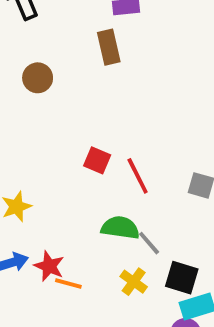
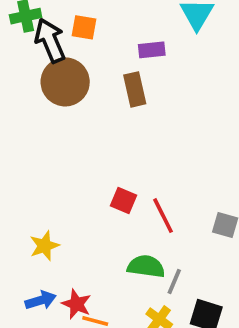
brown circle: (38, 78) -> (65, 82), moved, size x1.6
gray line: (149, 243) -> (174, 281), turned 64

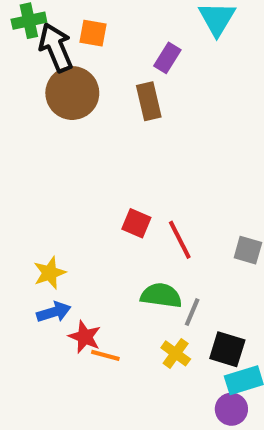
purple rectangle: (152, 50) -> (167, 58), turned -52
blue arrow: (41, 300) -> (54, 312), moved

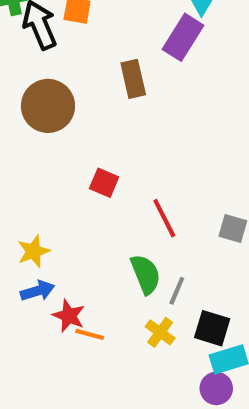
purple rectangle: (167, 58) -> (183, 37), moved, size x1.5
brown circle: (72, 93) -> (48, 106), moved
red square: (136, 223) -> (104, 183), moved
green semicircle: (161, 296) -> (146, 274), turned 60

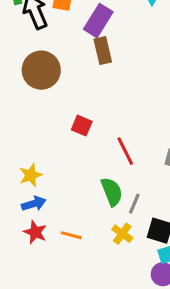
purple rectangle: (183, 37) -> (98, 21), moved
red star: (69, 316) -> (35, 232), moved

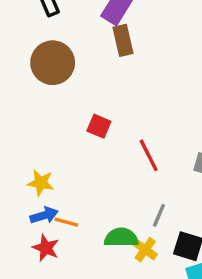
yellow star: (31, 175) -> (41, 183), turned 30
green semicircle: (112, 192) -> (121, 238), moved, turned -68
orange line: (71, 235) -> (66, 222), moved

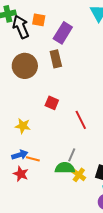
brown rectangle: (123, 40) -> (56, 59), moved
yellow star: (41, 183) -> (23, 126), moved
gray line: (159, 215) -> (72, 155), moved

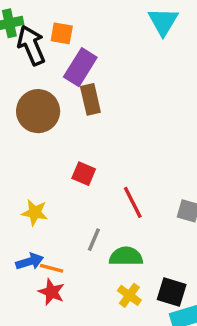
purple rectangle: (63, 33) -> (80, 67), moved
gray line: (72, 155) -> (94, 240), moved
green semicircle: (65, 168) -> (126, 256), moved
red star: (21, 174) -> (52, 292), moved

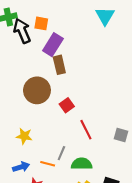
brown circle: (38, 111) -> (37, 90), moved
red square: (84, 174) -> (67, 105), moved, turned 32
orange line: (52, 268) -> (48, 164), moved

